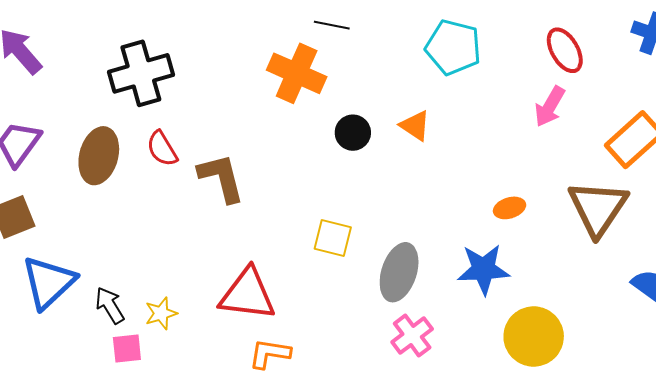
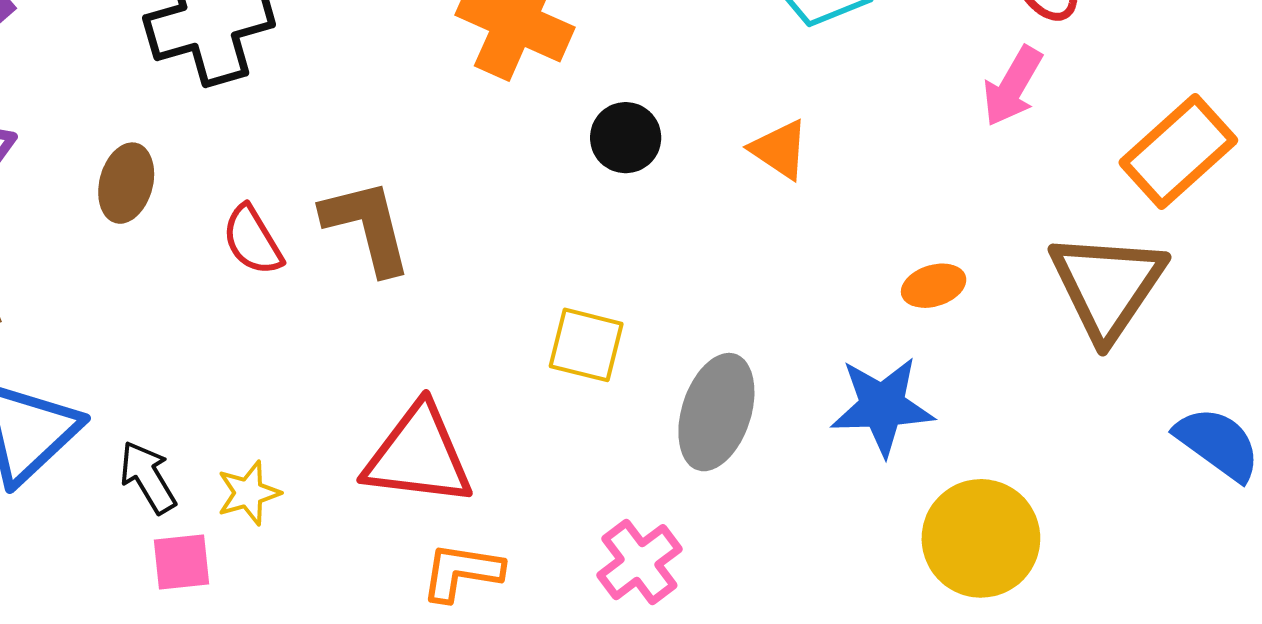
orange triangle: (415, 126) -> (780, 149), moved
red semicircle: (162, 149) -> (253, 240), moved
brown ellipse: (99, 156) -> (126, 183), size x0.7
pink cross: (412, 335) -> (639, 562), moved

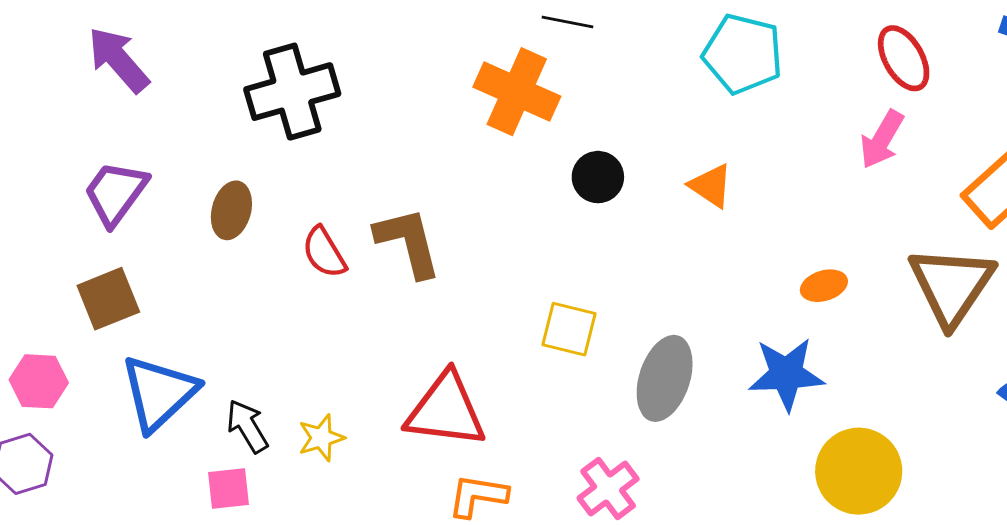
pink square: (181, 562) -> (229, 488), moved

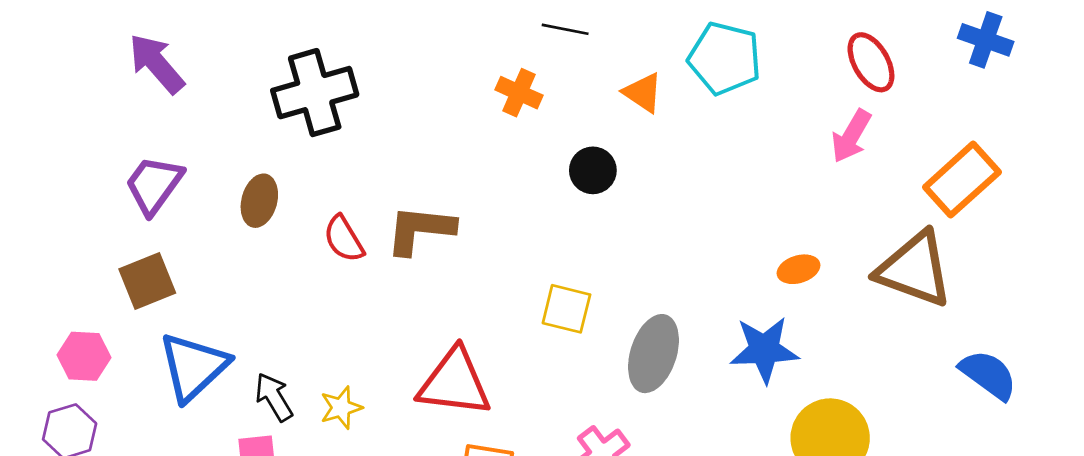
orange cross: (517, 92) -> (519, 93), size x0.6
orange triangle: (711, 186) -> (643, 93), moved
brown L-shape: (408, 242) -> (420, 230), turned -70
brown triangle: (951, 286) -> (914, 269), turned -44

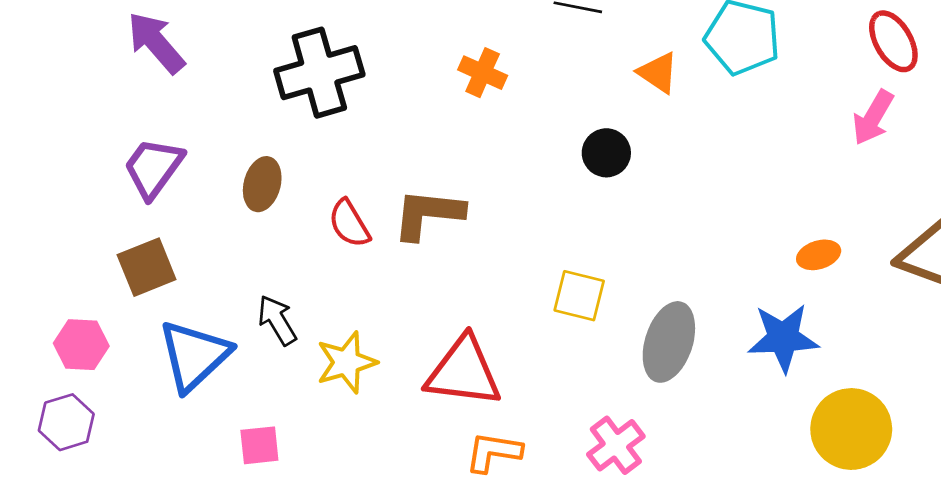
orange cross: (519, 93) -> (483, 73), moved
black arrow: (274, 397) -> (277, 320), moved
yellow star: (341, 408) -> (347, 362), moved, size x1.4

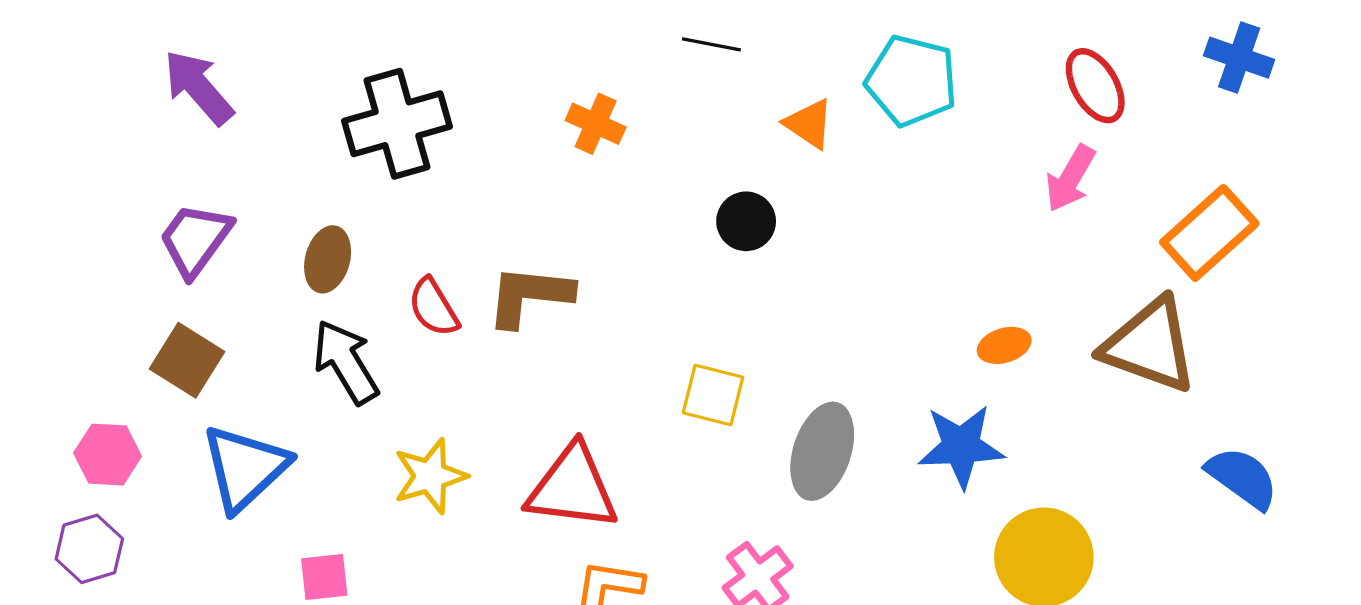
brown square: (147, 267) -> (187, 360), turned -36
black arrow: (277, 320) -> (346, 362), moved, size x1.4

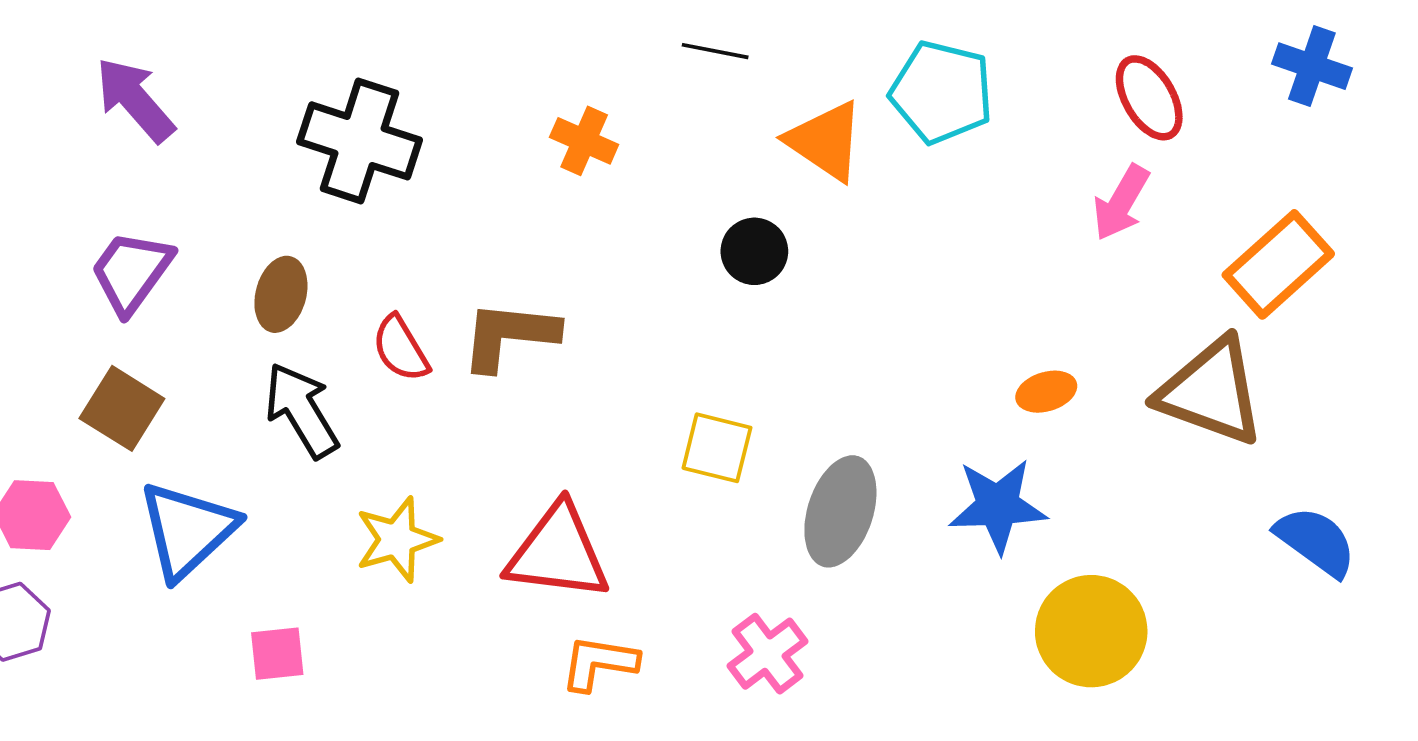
black cross: (397, 124) -> (360, 141), turned 34
orange triangle: (809, 124) -> (825, 141), size x1.4

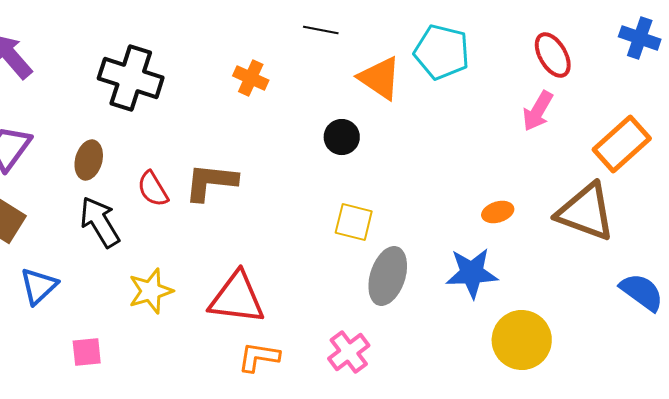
yellow square: (717, 448) -> (354, 222), moved
blue triangle: (187, 530) -> (39, 286), size x0.7

